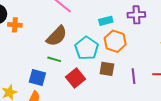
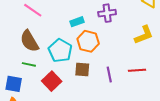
brown semicircle: (57, 36) -> (29, 41), turned 110

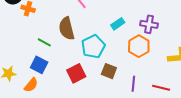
cyan rectangle: (77, 22) -> (118, 24), turned -32
orange hexagon: (88, 41) -> (139, 46), moved
green line: (29, 64) -> (44, 42), moved

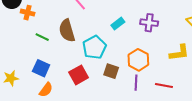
green line: (44, 42) -> (42, 37), moved
orange hexagon: (139, 46) -> (138, 60), moved
orange semicircle: (31, 85) -> (46, 90), moved

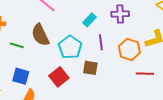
orange hexagon: (138, 60) -> (129, 50), moved
purple line: (136, 83) -> (101, 42), moved

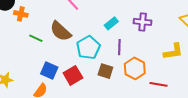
brown semicircle: (40, 35) -> (61, 31), turned -30
orange hexagon: (129, 50) -> (135, 68), moved
blue square: (21, 76) -> (49, 70), moved

